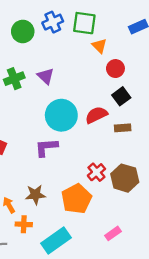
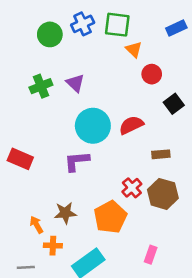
black square: (121, 96) -> (174, 104), moved
brown rectangle: (123, 128) -> (161, 154), moved
pink rectangle: (113, 233) -> (151, 255), turned -35

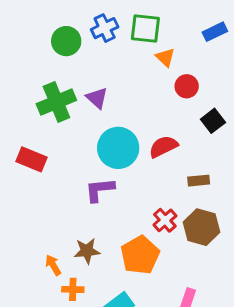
green cross: (41, 86) -> (56, 102), size x1.4
red rectangle: (20, 159) -> (31, 159), moved

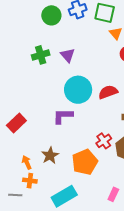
green cross: (56, 102) -> (41, 55), size x0.7
red rectangle: (31, 159) -> (16, 123), moved, turned -72
brown star: (87, 251) -> (50, 155), turned -30
orange cross: (73, 289) -> (30, 181), moved

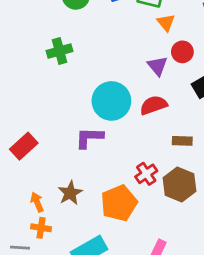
purple triangle: (68, 55) -> (157, 66), moved

